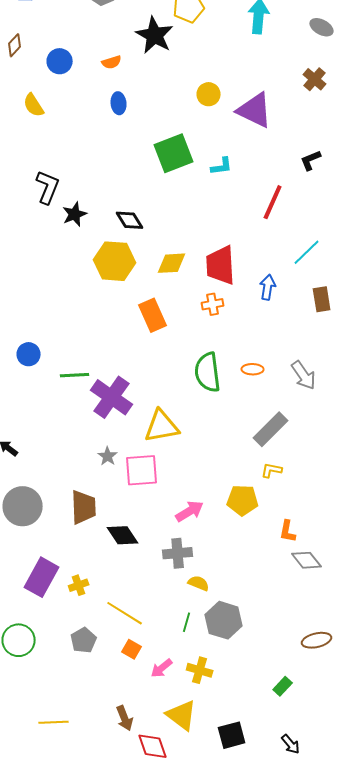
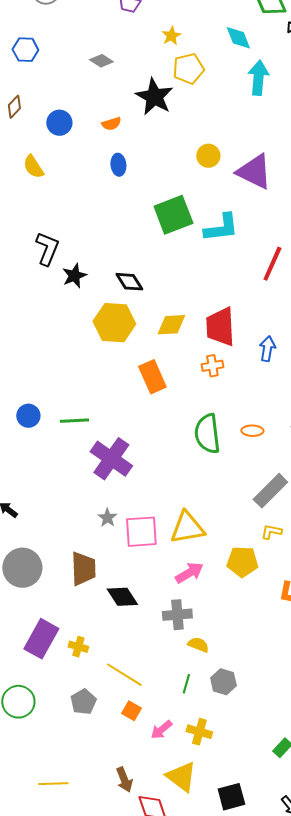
cyan L-shape: (222, 166) -> (221, 228), size x1.6
green line: (75, 375) -> (74, 421), moved
yellow triangle: (162, 426) -> (187, 528), moved
yellow cross: (79, 585) -> (78, 647), turned 36
gray hexagon: (224, 620) -> (223, 682), size x0.7

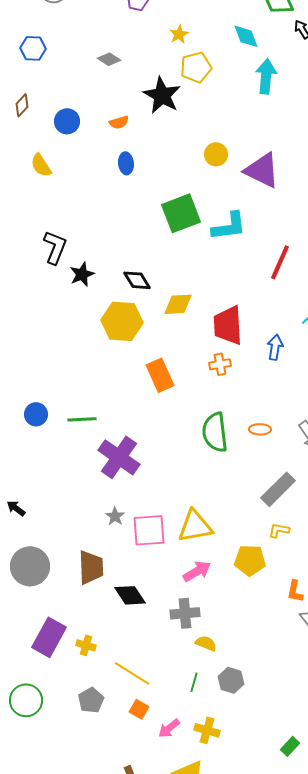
yellow diamond: (171, 325) -> (178, 304), moved

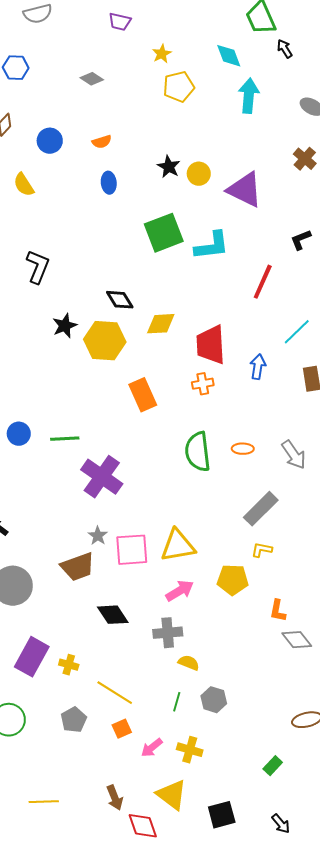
black star: (162, 95) -> (169, 167), moved, size x0.6
black star: (82, 274) -> (65, 326), moved
brown trapezoid: (91, 567) -> (78, 567), moved, turned 72
orange square: (139, 709) -> (122, 729), turned 36

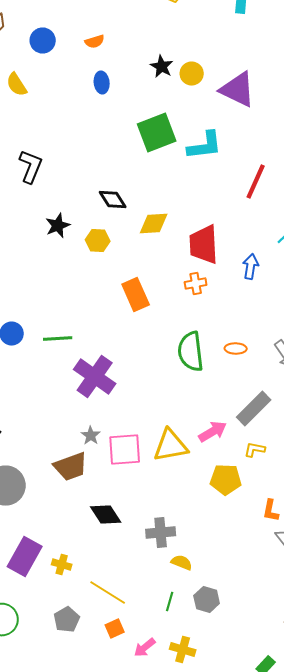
yellow hexagon: (105, 341) -> (98, 240), size x0.6
pink arrow: (180, 591) -> (213, 432), moved

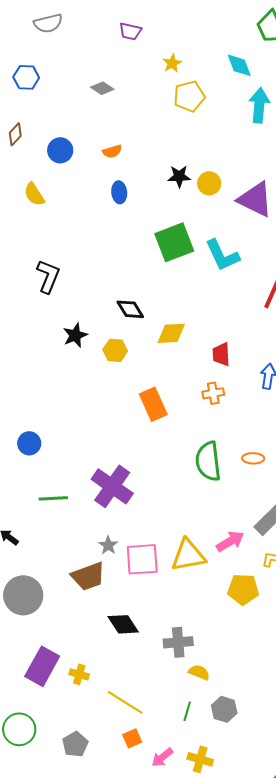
black star: (162, 66) -> (179, 176), turned -30
cyan L-shape: (205, 146) -> (222, 255), turned 72
red trapezoid: (204, 244) -> (221, 354), size x0.6
green line: (58, 338) -> (53, 498), moved
gray pentagon: (67, 620) -> (75, 744), moved

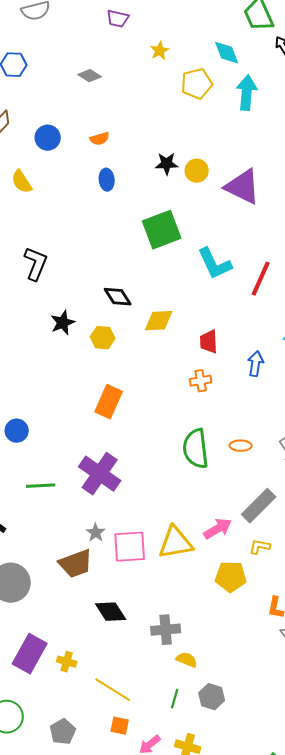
yellow pentagon: (189, 96) -> (197, 84), moved
cyan L-shape: (222, 255) -> (215, 264), moved
orange rectangle: (153, 404) -> (109, 402), moved, turned 48
orange square: (132, 738) -> (120, 726), turned 36

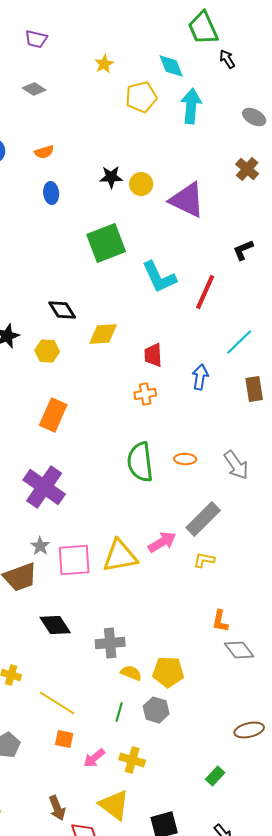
purple trapezoid: (118, 19) -> (36, 39), moved
yellow pentagon: (231, 577) -> (168, 672), moved

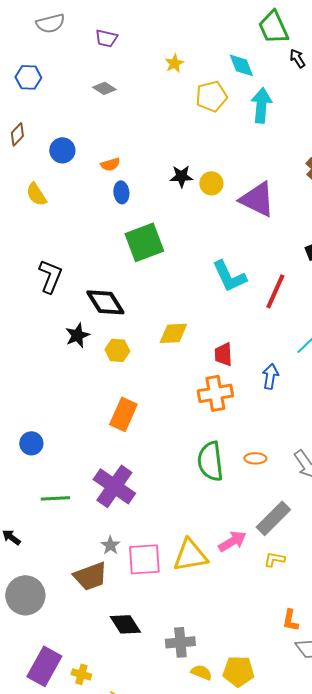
orange semicircle: (44, 152) -> (110, 164), moved
green square: (106, 243) -> (144, 242), moved
black diamond: (62, 310) -> (105, 302), moved, size x1.4
orange cross: (145, 394) -> (215, 393), size x1.6

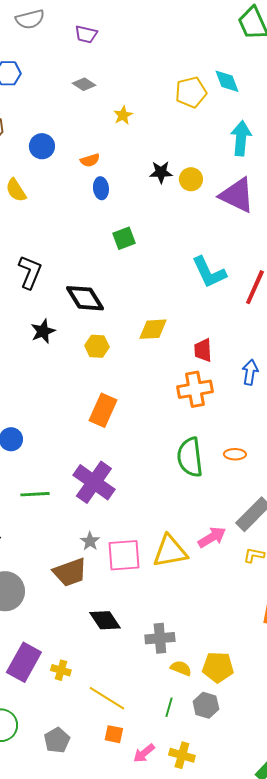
yellow star: (174, 63) -> (123, 115), moved
cyan diamond: (241, 65) -> (227, 81), moved
cyan arrow: (261, 105) -> (241, 138), moved
green square: (144, 242) -> (124, 238), size x0.6
black star: (77, 335) -> (43, 331), moved

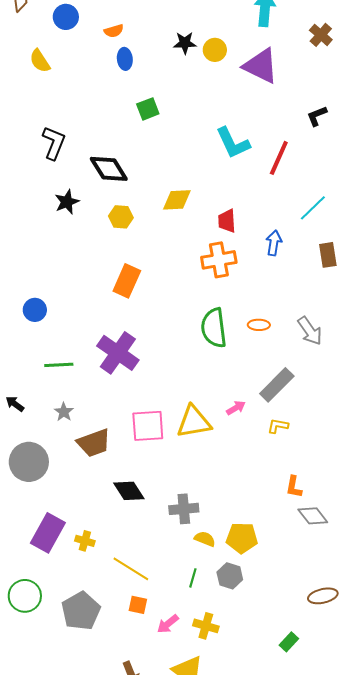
pink arrow: (212, 537) -> (236, 408), size x0.7
gray star: (90, 541) -> (64, 412), moved
gray pentagon: (57, 740) -> (81, 611), size x1.5

